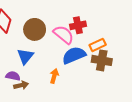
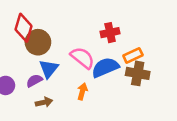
brown circle: (35, 29) -> (38, 42), moved
pink semicircle: (64, 35) -> (82, 58), moved
purple semicircle: (13, 76) -> (34, 81), moved, turned -40

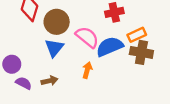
brown circle: (38, 42) -> (57, 22), moved
purple semicircle: (34, 81) -> (24, 83), moved, turned 56

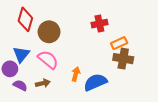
pink semicircle: (87, 37) -> (48, 60), moved
blue semicircle: (110, 47) -> (95, 82), moved
blue triangle: (54, 48) -> (21, 54), moved

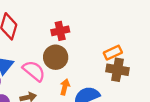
red cross: (99, 24) -> (60, 31), moved
brown circle: (49, 32) -> (56, 57), moved

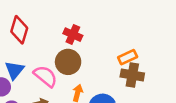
red cross: (60, 31) -> (73, 35), turned 36

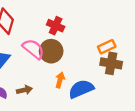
pink semicircle: (45, 76) -> (33, 49), moved

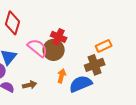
red cross: (56, 26) -> (59, 37), moved
brown cross: (111, 63) -> (95, 65), moved, turned -30

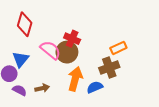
orange arrow: (62, 76) -> (75, 79), size x1.6
blue semicircle: (81, 84) -> (95, 87), size x0.7

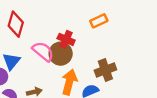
orange rectangle: (118, 48) -> (99, 21), moved

